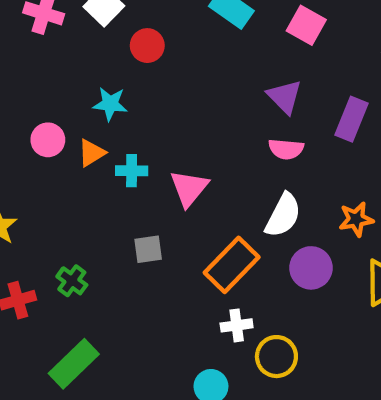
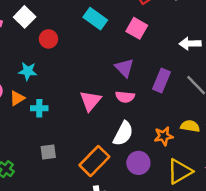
pink triangle: (189, 188) -> (90, 101), moved

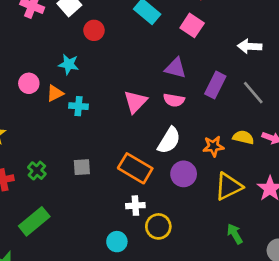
purple triangle: (124, 68) -> (175, 68), turned -35
gray square: (48, 152) -> (82, 167), moved
orange rectangle: (94, 161) -> (135, 168), turned 72

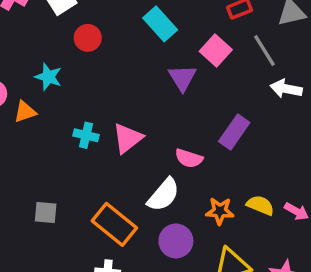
purple triangle: (175, 68) -> (182, 78), moved, turned 35
gray line: (253, 93) -> (264, 51), moved
pink semicircle: (174, 100) -> (189, 158), moved
cyan cross: (79, 106) -> (86, 135), moved

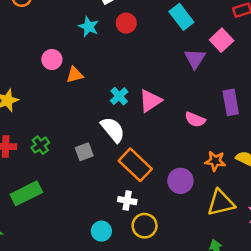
cyan star: (48, 77) -> (89, 27), moved
purple rectangle: (234, 132) -> (231, 102), turned -50
cyan cross: (86, 135) -> (119, 96), turned 30
white semicircle: (164, 195) -> (113, 130), moved, turned -84
gray square: (46, 212) -> (84, 152), turned -30

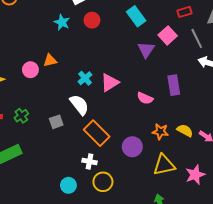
pink circle: (52, 59) -> (30, 70), moved

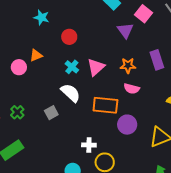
red circle: (92, 20) -> (69, 37), moved
pink semicircle: (145, 98) -> (132, 89), moved
orange star: (160, 132) -> (128, 66), moved
orange rectangle: (97, 133) -> (105, 105), moved, turned -30

